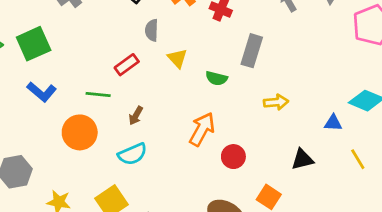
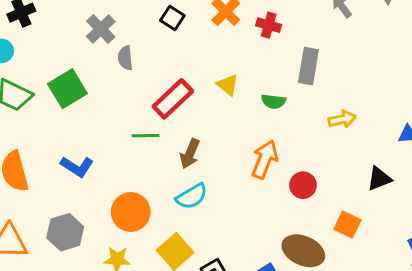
gray semicircle: (152, 30) -> (125, 58), moved
red rectangle: (127, 65) -> (173, 99), size x1.5
blue L-shape: (42, 92) -> (77, 166), moved
brown arrow: (136, 116) -> (190, 154), size x1.4
orange circle: (80, 132) -> (131, 212), moved

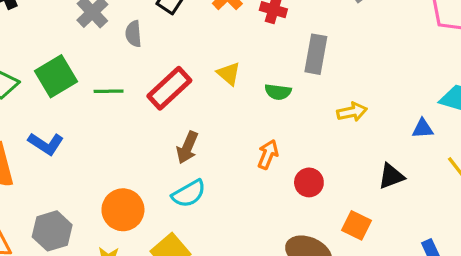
gray semicircle: (125, 58) -> (133, 34), moved
green line: (146, 136) -> (109, 91), moved
orange arrow: (265, 159) -> (268, 154), size x0.7
blue L-shape: (77, 166) -> (46, 144), moved

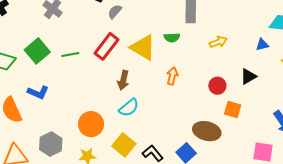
gray semicircle: (133, 34) -> (115, 12), moved, turned 56
yellow triangle: (229, 74) -> (143, 47), moved, size x1.8
red circle: (309, 182) -> (217, 86), moved

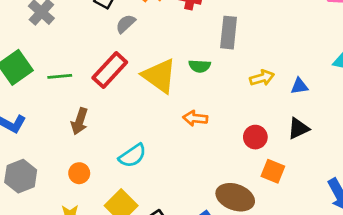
blue triangle: (262, 45) -> (299, 86), moved
orange arrow: (172, 76) -> (195, 118), turned -102
brown arrow: (123, 80) -> (79, 121), moved
orange circle: (91, 124) -> (79, 173), size x0.6
gray hexagon: (51, 144) -> (21, 176), moved

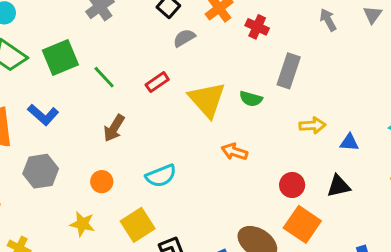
red rectangle: (110, 70) -> (157, 82), size x0.6
green line: (60, 76) -> (104, 77), turned 40
orange square: (273, 171) -> (302, 224), size x1.4

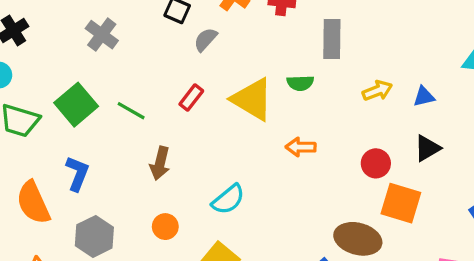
blue L-shape: (43, 115) -> (77, 173), turned -92

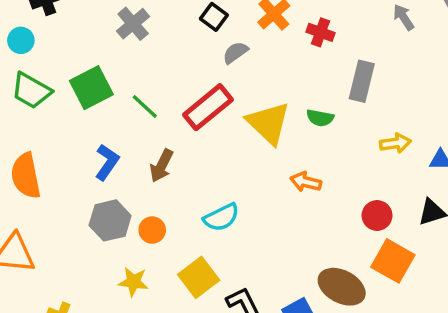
red rectangle: (191, 97) -> (208, 107), size x1.8
blue L-shape: (77, 173) -> (107, 162), moved
gray hexagon: (94, 236) -> (110, 220), moved

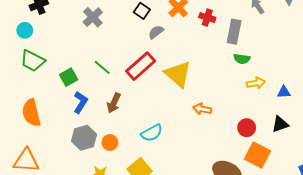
gray rectangle: (362, 81) -> (234, 32), moved
green square: (91, 88) -> (69, 77), moved, size x0.7
green semicircle: (320, 118) -> (242, 59), moved

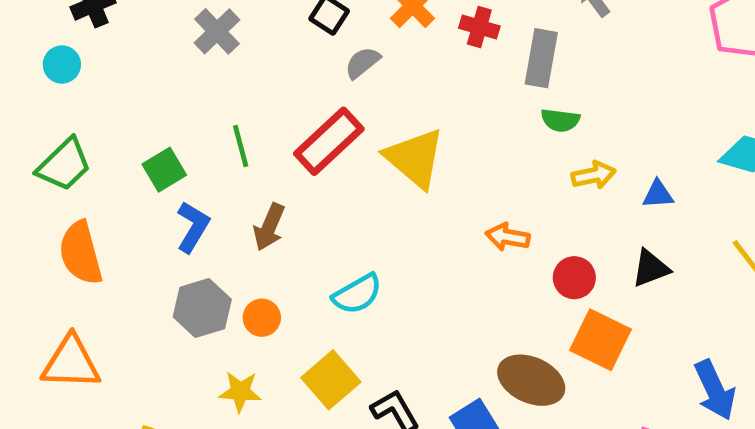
green trapezoid: (32, 61) -> (64, 165), moved, turned -70
green line: (102, 67) -> (241, 146), turned 36
orange arrow: (202, 109) -> (508, 237), moved

